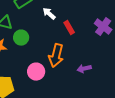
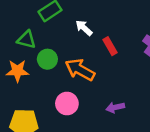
orange arrow: (56, 56) -> (80, 70), moved, turned 105
purple arrow: (84, 69) -> (115, 107), moved

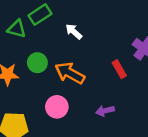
green triangle: (27, 40) -> (17, 29), moved
red rectangle: (110, 46) -> (119, 69), moved

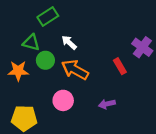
green triangle: (17, 29) -> (31, 43), moved
white arrow: (74, 31) -> (69, 43), moved

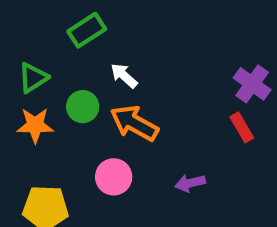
green triangle: (31, 43) -> (33, 78), moved, turned -48
red rectangle: (120, 66) -> (242, 127), moved

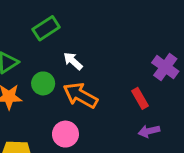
red rectangle: (242, 127) -> (140, 98), moved
purple arrow: (190, 183) -> (149, 131), moved

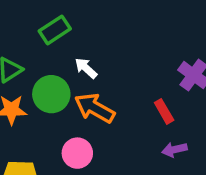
green circle: (43, 83) -> (51, 94), size x1.4

